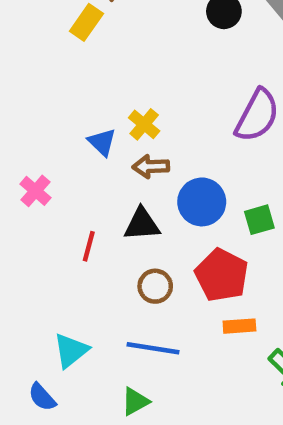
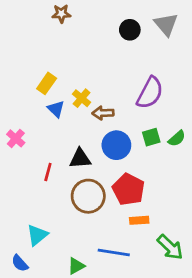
yellow rectangle: (86, 22) -> (47, 83), moved
brown arrow: (151, 166) -> (103, 113), moved
green square: (259, 220) -> (151, 137), moved
brown circle: (155, 286) -> (88, 196), size x1.6
blue line: (153, 348) -> (114, 253), moved

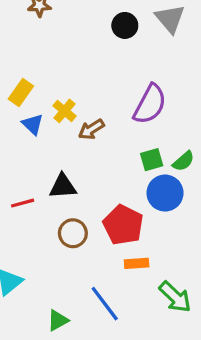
brown arrow: (103, 113) -> (91, 129), turned -30
blue circle: (116, 145) -> (165, 193), moved
red line: (48, 172) -> (23, 203), turned 60
brown circle: (88, 196) -> (73, 233), size x0.7
blue line: (114, 253) -> (105, 304), turned 44

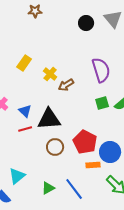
purple semicircle: (150, 104) -> (101, 70), turned -45
blue triangle: (33, 124) -> (25, 111), moved
black triangle: (63, 186) -> (49, 119), size x1.4
blue circle: (165, 193) -> (110, 152), moved
green triangle: (58, 320) -> (48, 188), moved

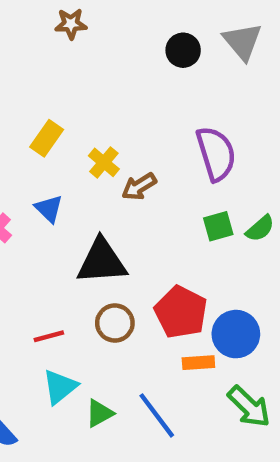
blue triangle: (25, 111) -> (49, 209), moved
red line: (25, 129) -> (49, 336), moved
cyan triangle: (17, 176) -> (60, 387), moved

